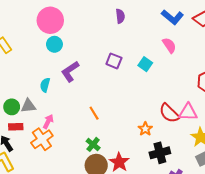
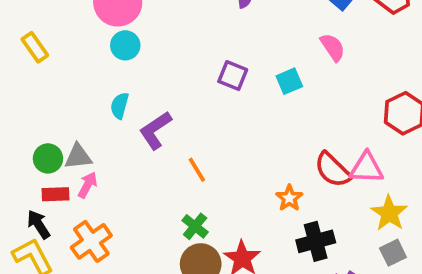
cyan square: (145, 64) -> (289, 81), turned 32
purple L-shape: (70, 71) -> (155, 130), moved
cyan semicircle: (45, 85) -> (120, 106), moved
pink arrow: (48, 122) -> (88, 185), moved
orange cross: (42, 139) -> (91, 241), moved

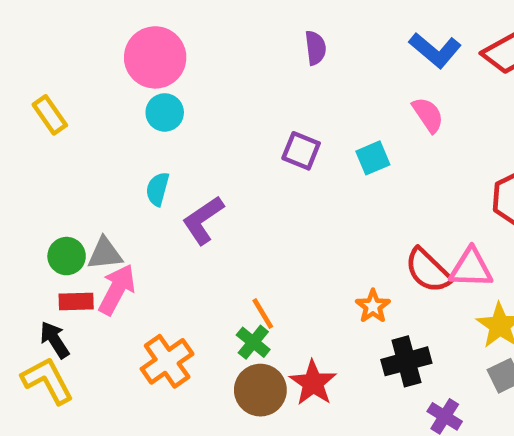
orange line: (197, 170) -> (263, 313), moved
pink arrow: (88, 185) -> (117, 290), size x1.5
orange cross: (91, 241) -> (167, 361), moved

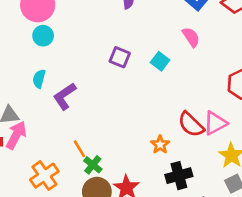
cyan square: (373, 158) -> (160, 61), turned -30
pink triangle: (471, 268) -> (215, 123), turned -30
orange line: (263, 313) -> (79, 149), moved

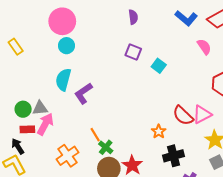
pink semicircle: (191, 37) -> (204, 47), moved
purple square: (120, 57) -> (133, 52), moved
cyan semicircle: (39, 79) -> (63, 80), size x1.5

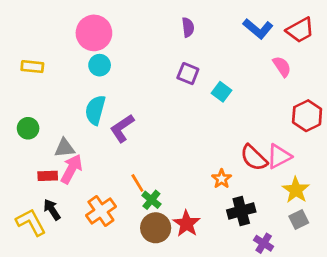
yellow rectangle: (16, 47) -> (32, 67), turned -49
green circle: (23, 109) -> (28, 128), moved
black arrow: (18, 146) -> (52, 210), moved

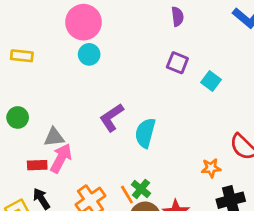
cyan semicircle: (95, 110) -> (145, 133), moved
orange star: (222, 179) -> (211, 168), turned 30
orange line: (137, 183) -> (127, 195), moved

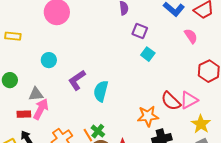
cyan circle: (89, 54) -> (49, 60), moved
purple square: (177, 63) -> (140, 31), moved
orange star: (211, 168) -> (148, 116), size x1.5

